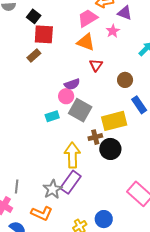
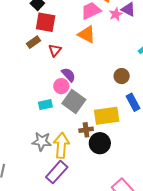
pink star: (113, 31) -> (116, 14), moved
red triangle: (96, 65) -> (55, 50), moved
purple semicircle: (72, 84) -> (68, 75), turned -119
gray star: (53, 189) -> (42, 141), moved, turned 30

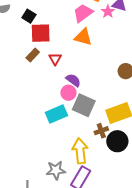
cyan rectangle: (45, 105) -> (56, 114), size x1.5
gray star: (42, 141) -> (56, 170), moved

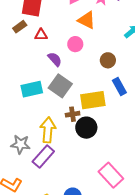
orange triangle: (83, 37) -> (87, 20), moved
red triangle: (55, 59) -> (41, 35), turned 48
pink circle: (68, 93) -> (75, 44), moved

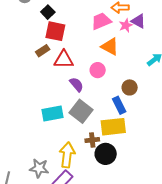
red triangle: (41, 35) -> (64, 60), size x1.5
blue rectangle: (119, 87) -> (119, 105), moved

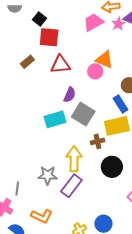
orange triangle: (110, 47) -> (105, 60), moved
brown rectangle: (43, 51) -> (27, 62), moved
purple semicircle: (77, 84) -> (70, 95), moved, turned 70
black circle: (106, 154) -> (112, 167), moved

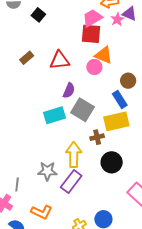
red square: (49, 37) -> (91, 34), moved

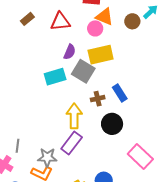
brown circle: (128, 81) -> (132, 21), moved
blue rectangle: (120, 99) -> (120, 93), moved
yellow rectangle: (116, 121) -> (101, 55), moved
gray star: (47, 171) -> (47, 157), moved

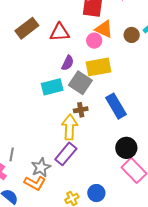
brown rectangle: (27, 19) -> (27, 28), size x1.6
blue rectangle: (120, 93) -> (116, 106), size x1.4
brown cross: (98, 99) -> (81, 110), moved
black circle: (112, 124) -> (126, 148), moved
gray star: (47, 157) -> (41, 167), turned -30

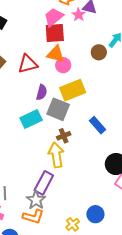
orange triangle: (104, 29) -> (56, 54), moved
blue rectangle: (116, 106) -> (98, 125), size x0.7
purple rectangle: (66, 154) -> (44, 183), moved

